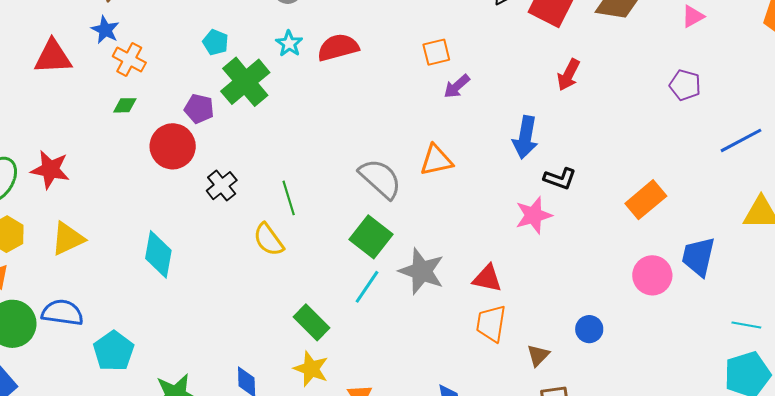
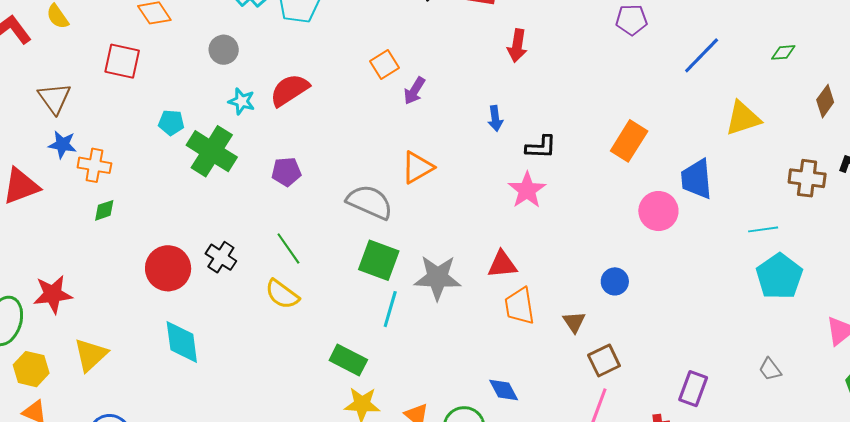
purple pentagon: (199, 109) -> (286, 172), moved
blue arrow: (525, 137) -> (495, 118), size x0.6
red circle: (173, 146) -> (168, 268), moved

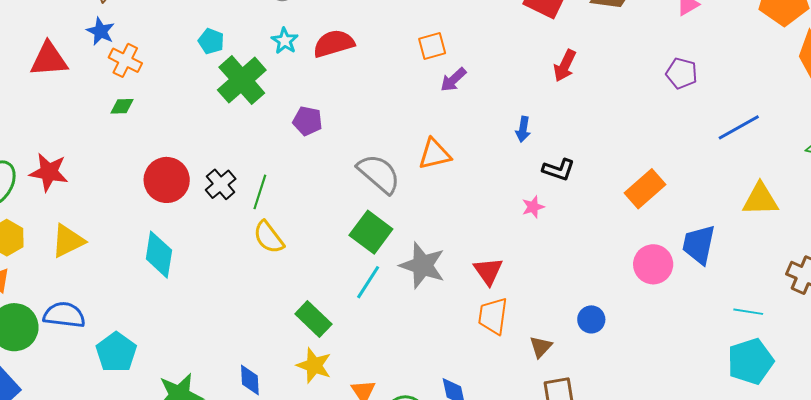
pink star: (527, 190) -> (533, 207), size x0.6
green line: (288, 249) -> (260, 192), moved, turned 36
red triangle: (502, 264) -> (488, 271), turned 44

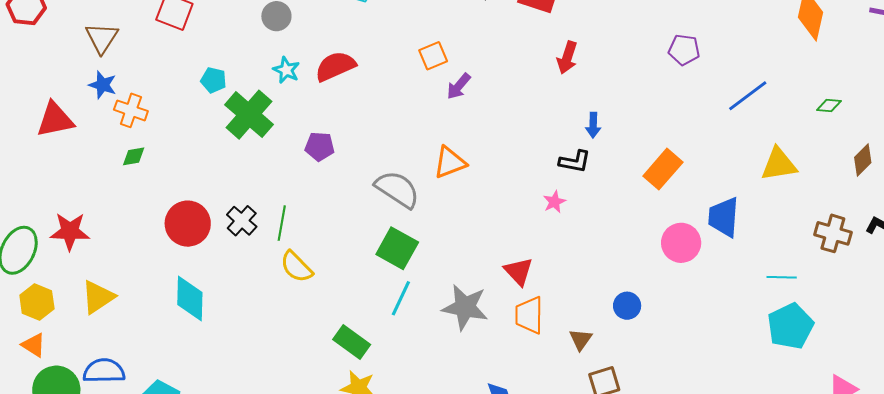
blue arrow: (523, 129) -> (593, 125), moved
gray star: (422, 265) -> (465, 307), moved

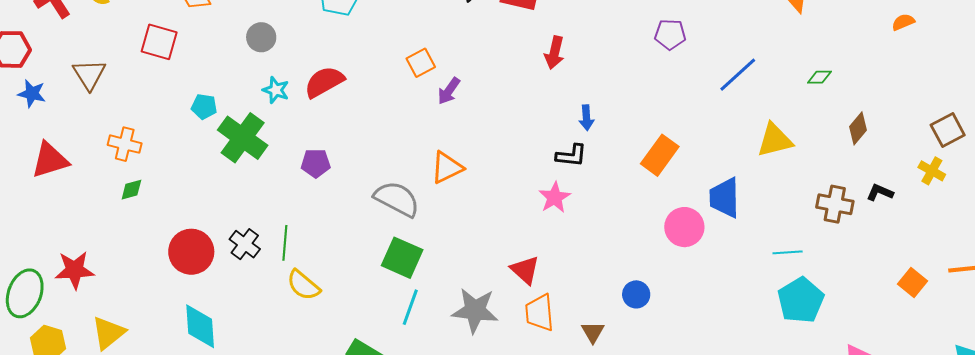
blue star: (103, 85) -> (32, 94), moved
pink star: (554, 202) -> (555, 197), size x1.4

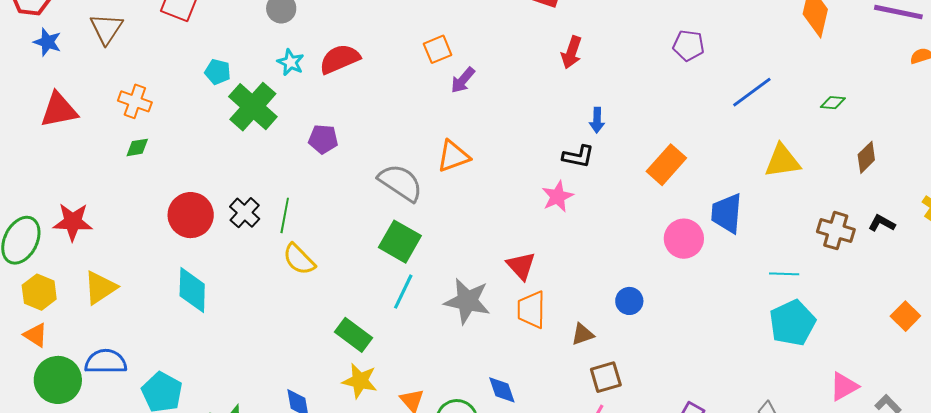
brown triangle: (593, 332) -> (583, 334), turned 35

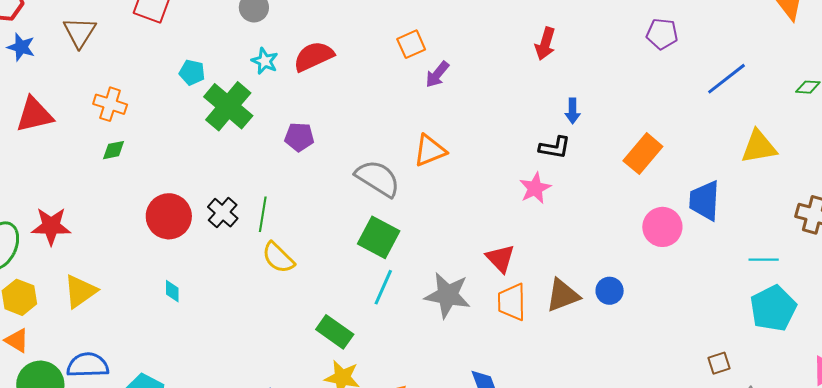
cyan diamond: (192, 290) -> (172, 291), size x0.5
brown triangle: (583, 334) -> (563, 295), moved, size x1.5
brown square: (606, 377) -> (719, 363), moved, size x0.7

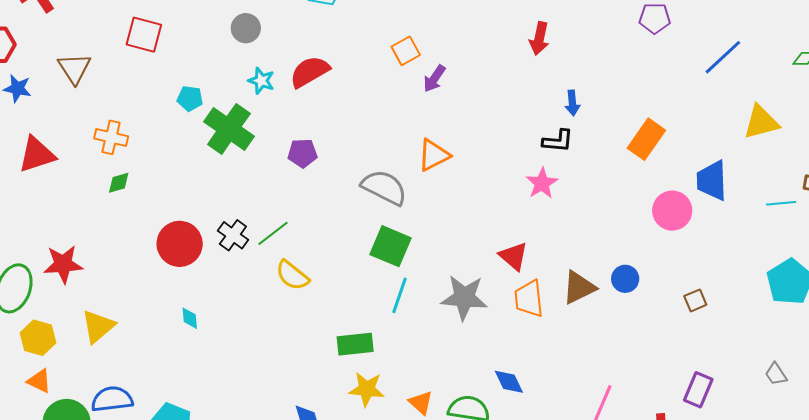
green line: (263, 214) -> (273, 233), turned 48
cyan line: (764, 260) -> (781, 203), moved
green rectangle: (335, 332) -> (355, 344), turned -36
brown square: (719, 363) -> (695, 300), moved

